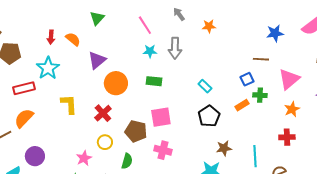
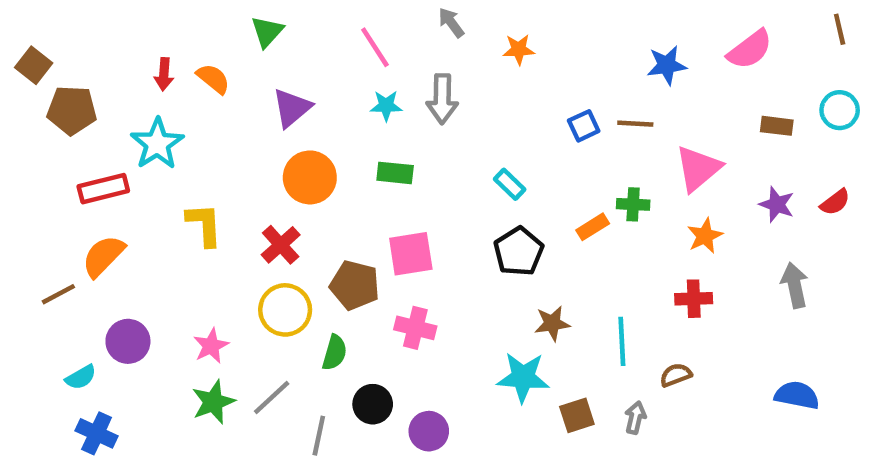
purple triangle: (97, 60) -> (292, 108), moved
blue square: (247, 79) -> (584, 126), moved
yellow circle: (105, 142) -> (285, 310), size x1.5
pink star: (84, 158) -> (211, 346), moved

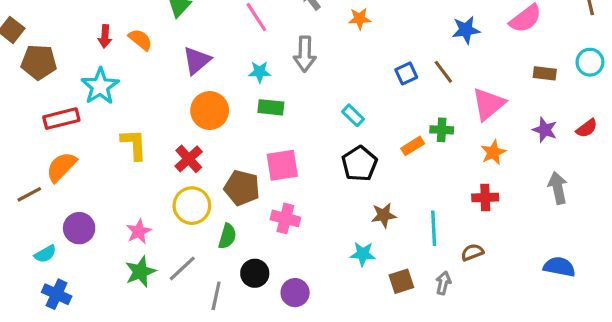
cyan star: (386, 106) -> (260, 72), moved
brown line: (635, 124) -> (443, 72), turned 50
cyan star: (523, 377) -> (363, 254), size x0.7

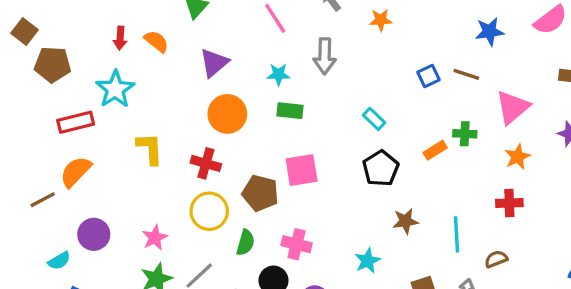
brown line: (443, 72) -> (466, 74), turned -35
red cross: (189, 159) -> (206, 163), turned -32
pink cross: (285, 218) -> (297, 244), moved
cyan star: (363, 254) -> (367, 261), moved, turned -30

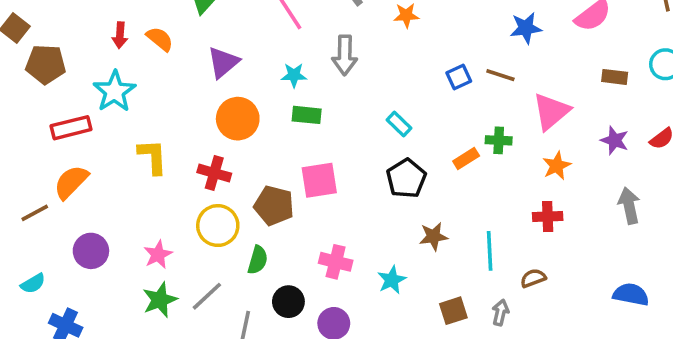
pink cross: (297, 244) -> (336, 262), moved
cyan semicircle: (59, 261) -> (33, 284), moved

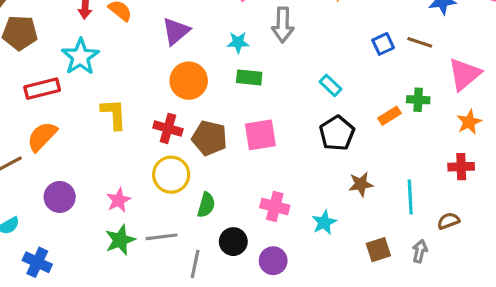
brown pentagon: (274, 206) -> (209, 138), moved
gray line: (207, 296) -> (162, 237), turned 36

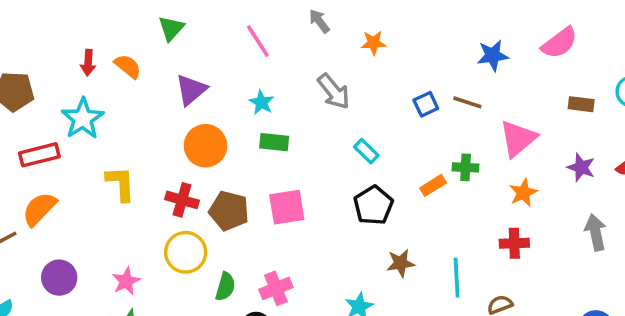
gray arrow: (283, 25) -> (334, 92), moved, turned -40
cyan star: (238, 42) -> (261, 102), turned 30
pink cross: (275, 207) -> (276, 288), moved, turned -36

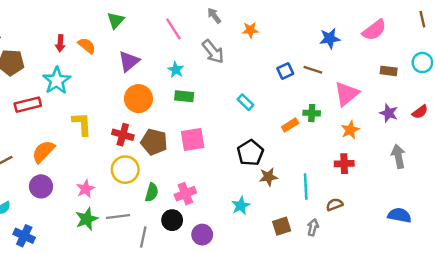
gray arrow: (334, 92) -> (213, 52), moved
black pentagon: (373, 205) -> (250, 153), moved
orange semicircle: (39, 209) -> (43, 152), moved

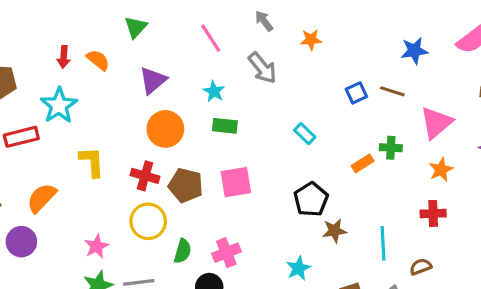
purple circle: (41, 186) -> (21, 242), moved

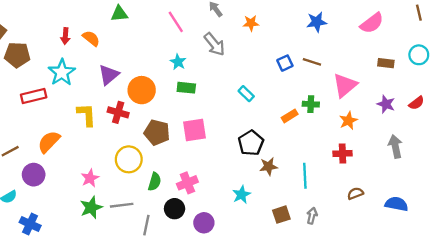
green triangle: (136, 27) -> (119, 14), turned 42
blue star: (414, 51) -> (317, 22), moved
purple triangle: (153, 80) -> (109, 75), moved
red cross: (145, 176) -> (118, 112), moved
brown semicircle: (421, 267) -> (355, 193), moved

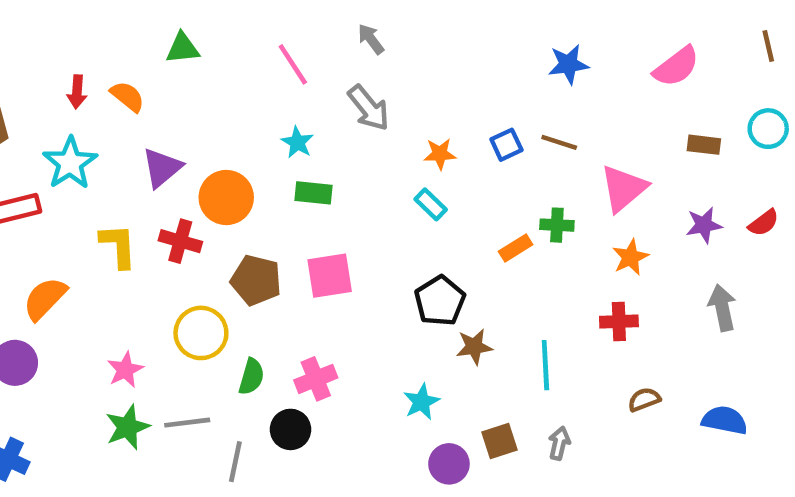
orange star: (251, 23) -> (440, 154), moved
purple star: (386, 104) -> (704, 225), turned -30
purple circle: (204, 223) -> (449, 464), moved

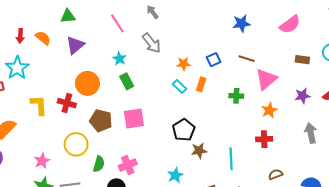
brown line: (559, 142) -> (247, 59), moved
purple triangle: (162, 168) -> (75, 45), moved
green rectangle: (313, 193) -> (127, 81), turned 56
orange rectangle: (516, 248) -> (201, 84), moved, turned -40

